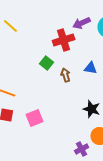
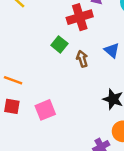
blue triangle: (91, 68) -> (112, 50), turned 32

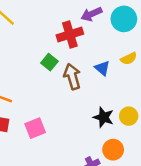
brown arrow: (82, 59) -> (72, 76), size x1.5

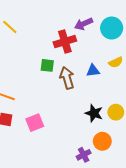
green square: (49, 62) -> (47, 65), turned -32
blue triangle: (102, 68) -> (93, 71), turned -48

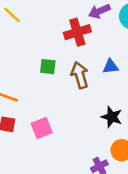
green square: (47, 65) -> (48, 67), moved

